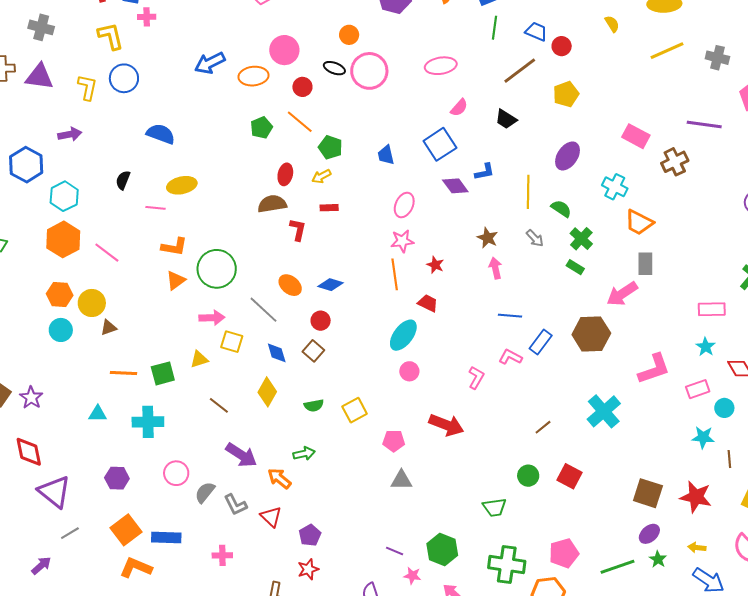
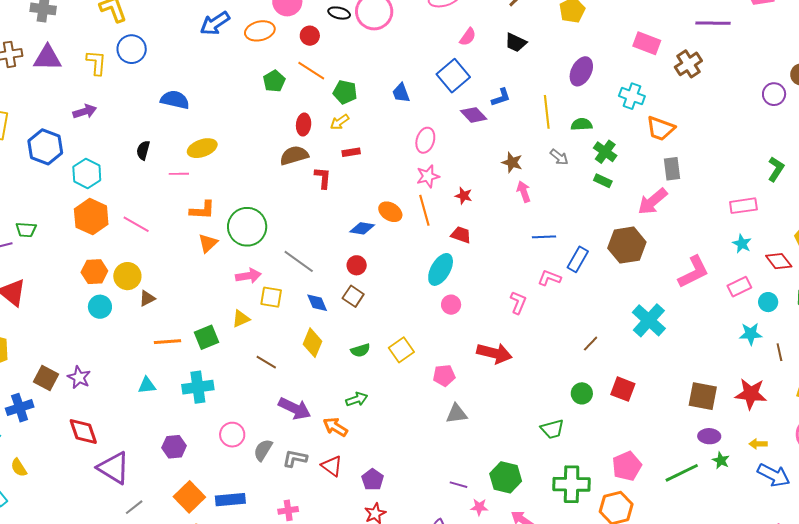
green semicircle: (561, 209) -> (582, 124), turned -30
orange ellipse: (290, 285) -> (390, 212), moved
gray L-shape: (235, 505) -> (295, 458), turned 135
purple ellipse: (649, 534) -> (709, 436), turned 50

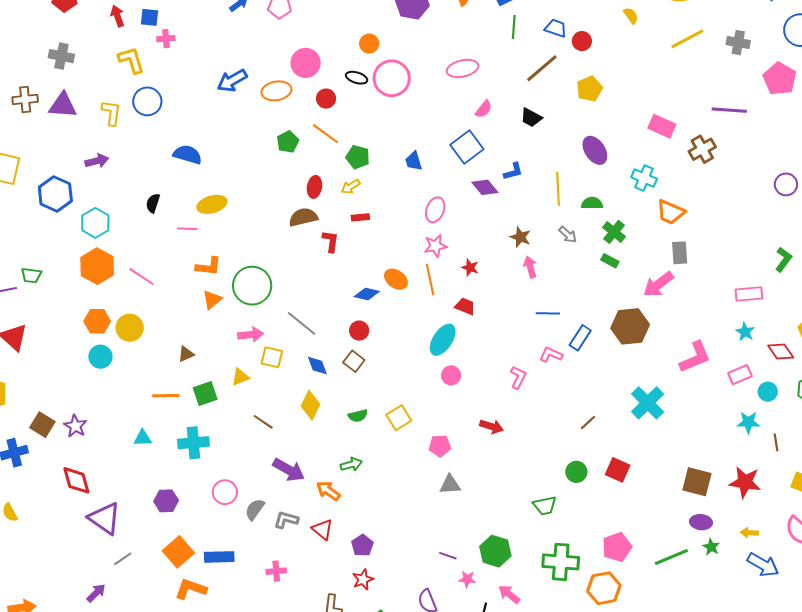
purple ellipse: (581, 71) -> (595, 150), turned -64
brown triangle: (147, 298) -> (186, 354), moved
red arrow: (494, 353) -> (491, 427), size x0.7

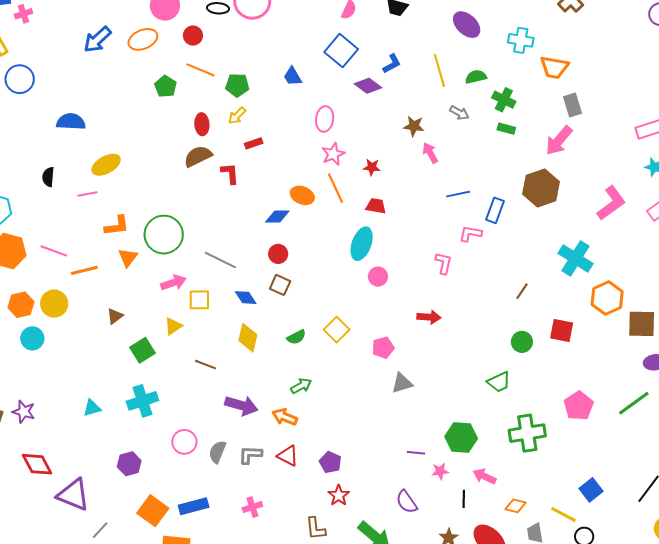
orange line: (166, 396) -> (84, 270), moved
orange hexagon: (604, 588) -> (607, 298), moved

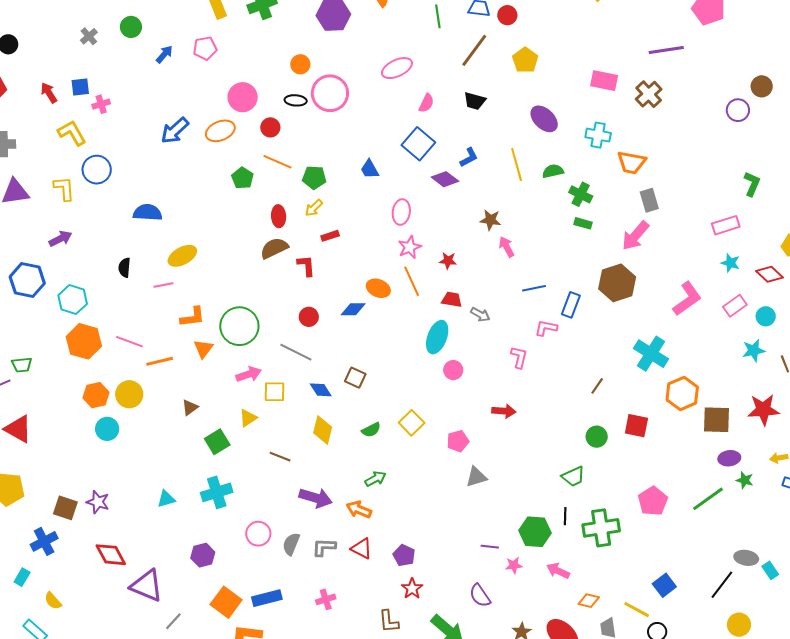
gray arrow: (459, 113) -> (480, 314), moved
red circle: (278, 254) -> (309, 317), moved
black line: (464, 499) -> (565, 516), moved

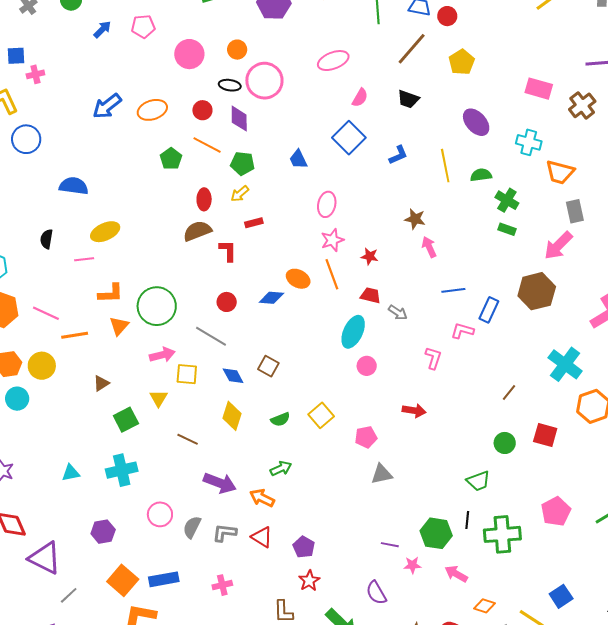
pink circle: (243, 97) -> (189, 54), moved
purple diamond: (445, 179) -> (239, 119), moved, turned 48
yellow triangle: (248, 418) -> (158, 398), turned -30

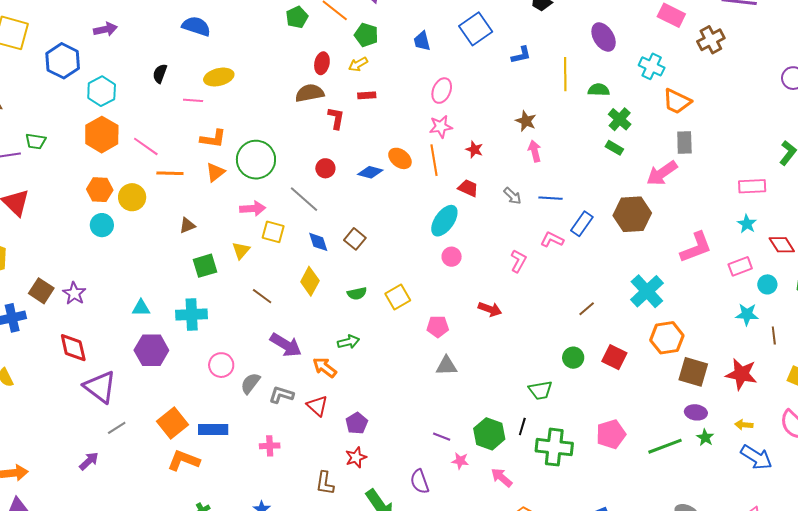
gray arrow: (398, 312) -> (513, 196), moved
purple hexagon: (103, 532) -> (151, 350), moved, size x1.4

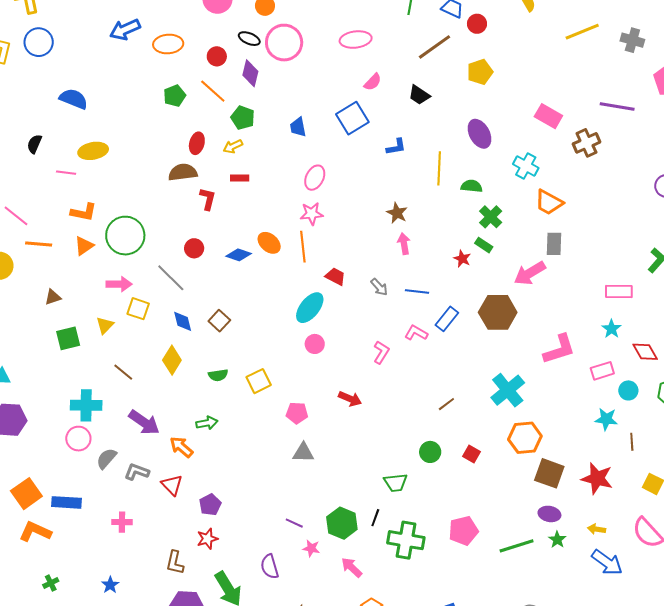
red star: (474, 150) -> (462, 259), moved
cyan cross: (192, 314) -> (86, 405), moved
red square: (614, 357) -> (471, 454), size x0.7

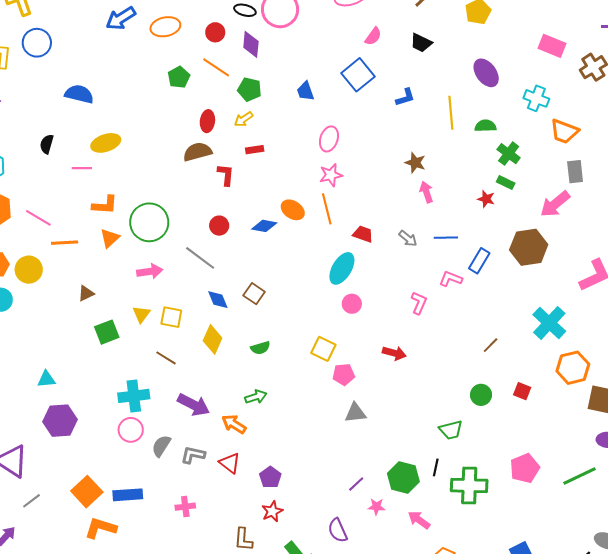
yellow square: (138, 309) -> (171, 317), moved
yellow square: (259, 381) -> (323, 349), moved, turned -30
purple line: (294, 523) -> (356, 484), turned -60

